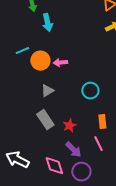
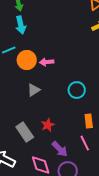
cyan arrow: (47, 23) -> (21, 25), moved
gray rectangle: (45, 120) -> (25, 132), moved
red star: (69, 126) -> (48, 125), moved

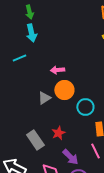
orange circle: (27, 60) -> (64, 90), moved
cyan circle: (77, 90) -> (85, 107), moved

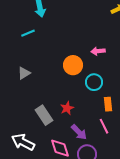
pink arrow: (57, 70) -> (98, 51), moved
gray triangle: (44, 98) -> (24, 73), moved

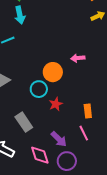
cyan circle: (94, 82) -> (39, 89), moved
red star: (67, 108) -> (56, 104), moved

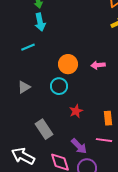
orange circle: (53, 72) -> (68, 64), moved
cyan circle: (39, 89) -> (59, 86), moved
pink line: (84, 133) -> (104, 140), turned -56

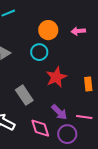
red star: (76, 111) -> (56, 77), size x1.5
pink line: (104, 140) -> (84, 117), moved

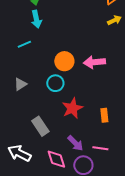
pink arrow: (78, 31) -> (94, 62), size x1.5

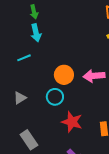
red star: (72, 108) -> (72, 122), turned -30
gray rectangle: (40, 126) -> (29, 140), moved

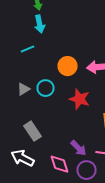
cyan circle: (55, 97) -> (46, 88), moved
red star: (72, 122) -> (80, 99), moved

